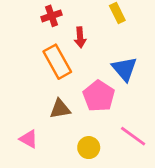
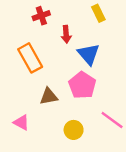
orange rectangle: (57, 62) -> (30, 58), moved
blue triangle: (124, 69) -> (88, 54), moved

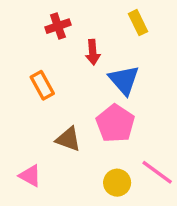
orange rectangle: (30, 58) -> (42, 85), size x0.7
brown triangle: (49, 96) -> (68, 139), turned 30
yellow circle: (74, 130) -> (117, 183), moved

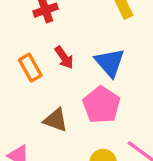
red arrow: (93, 52) -> (64, 57), moved, turned -30

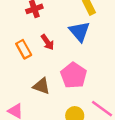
blue triangle: (110, 63) -> (79, 31), moved

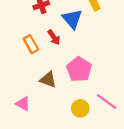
blue triangle: (79, 31) -> (72, 19), moved

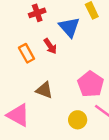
pink pentagon: (79, 69) -> (91, 84), moved
pink triangle: (23, 104) -> (18, 115), size x1.5

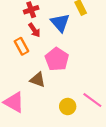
red arrow: (50, 46) -> (34, 30), moved
pink pentagon: (91, 84) -> (57, 59), moved

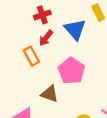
red arrow: (34, 30) -> (46, 38), turned 72

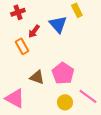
red cross: (42, 15) -> (18, 12), moved
pink pentagon: (71, 71) -> (63, 73), moved

